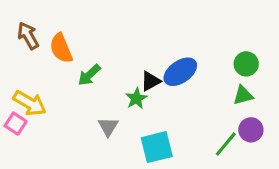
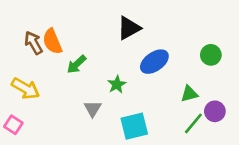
brown arrow: (28, 36) -> (34, 43), moved
black triangle: (150, 81) -> (129, 28), moved, size x1.4
green triangle: (243, 95) -> (189, 94), moved
pink square: (16, 124) -> (13, 125), moved

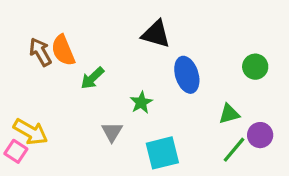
black triangle: (129, 28) -> (156, 34), turned 45
blue ellipse: (154, 62) -> (187, 75), turned -72
yellow arrow: (25, 88) -> (31, 132), moved

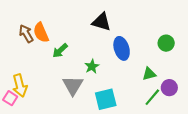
yellow arrow: (31, 132) -> (20, 86), turned 45
gray triangle: (112, 132) -> (73, 86), size x1.5

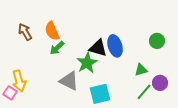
black triangle: (101, 22) -> (98, 48), moved
orange semicircle: (41, 32) -> (52, 31), moved
green star: (92, 66) -> (87, 63), size x1.5
gray triangle: (73, 86) -> (69, 81), turned -35

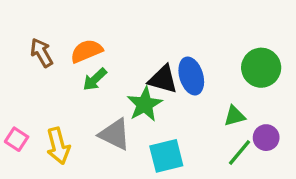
orange semicircle: (52, 31) -> (86, 51), turned 90
green circle: (157, 41) -> (261, 68), size x1.5
yellow arrow: (19, 81) -> (58, 146), moved
pink square: (10, 93) -> (17, 139), moved

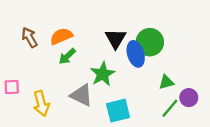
green circle: (261, 68) -> (150, 42), moved
black triangle: (163, 79) -> (116, 39), moved, turned 45
pink square: (17, 139) -> (12, 87), moved, turned -35

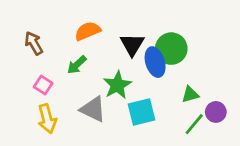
orange semicircle: (61, 36) -> (88, 31), moved
pink square: (12, 87) -> (43, 85), moved, turned 35
cyan square: (118, 111) -> (142, 112), moved

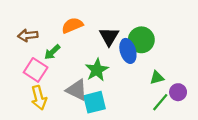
brown arrow: (34, 43) -> (28, 35), turned -66
green arrow: (77, 65) -> (52, 52), moved
pink square: (43, 85) -> (36, 70), size x1.5
cyan square: (142, 112) -> (95, 102), moved

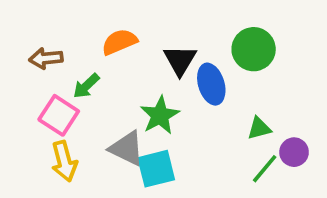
green circle: (141, 40) -> (254, 49), moved

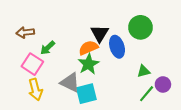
orange semicircle: (119, 42) -> (88, 48), moved

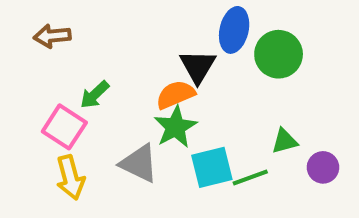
brown arrow: (25, 32) -> (52, 36), moved
blue ellipse: (117, 47) -> (234, 30), moved, turned 30
cyan square: (86, 94) -> (212, 167), moved
green line: (147, 94) -> (250, 177), moved, turned 30

